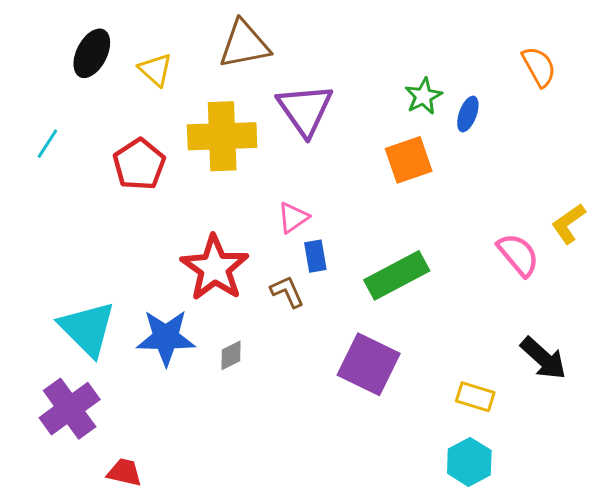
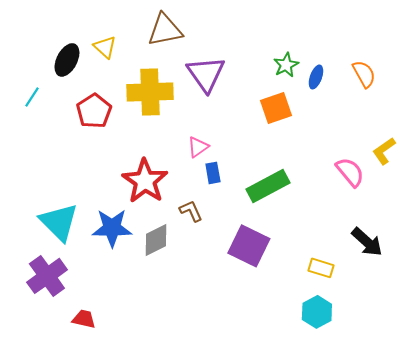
black ellipse: (92, 53) -> (67, 60), moved
orange semicircle: (539, 67) -> (364, 74), moved
brown L-shape: (287, 292) -> (191, 211), moved
gray diamond: (231, 355) -> (156, 240), size x1.6

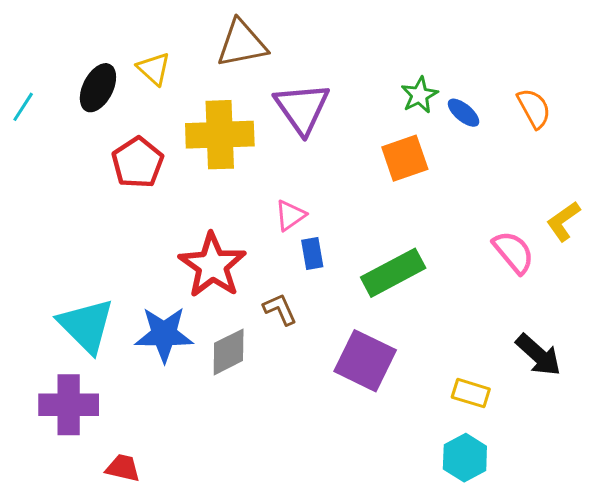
blue ellipse: (316, 77) -> (463, 113), turned -70
cyan line: (32, 97) -> (23, 107), moved
purple cross: (47, 276) -> (69, 405), turned 36

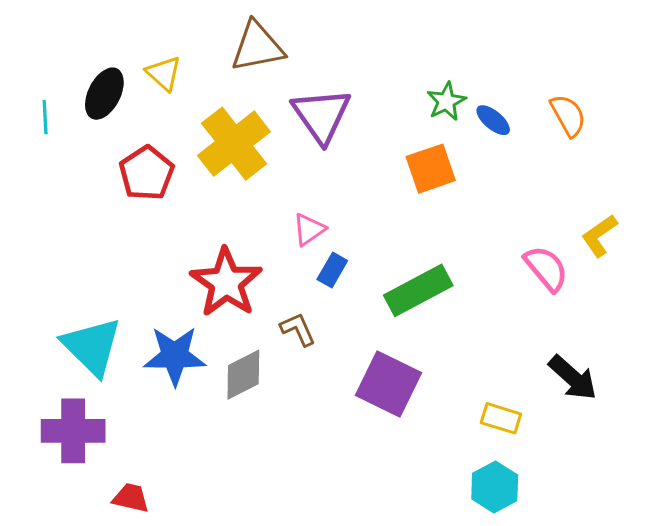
cyan line: (23, 107) -> (45, 117), moved, turned -36
yellow cross: (220, 135) -> (234, 144), turned -36
blue rectangle: (312, 254) -> (332, 270), turned 40

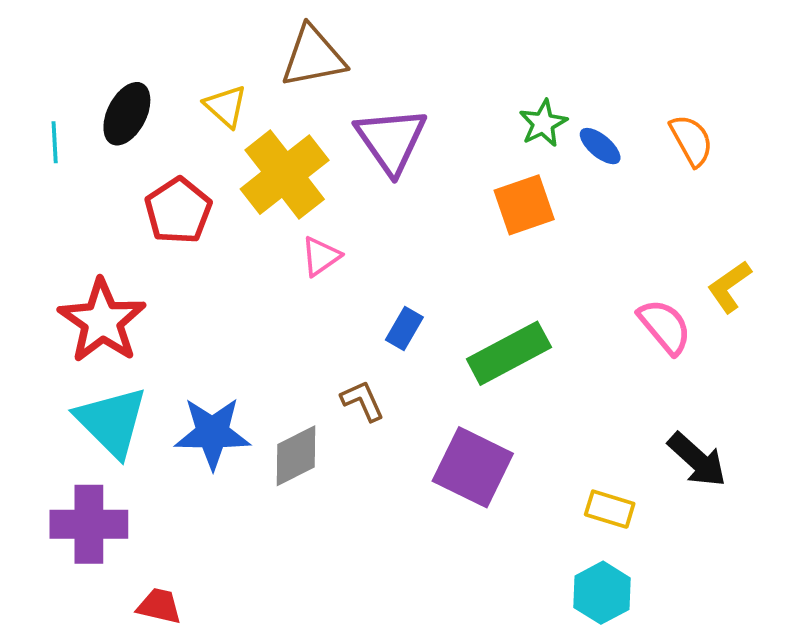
yellow triangle: (164, 73) -> (226, 106), moved
pink triangle: (309, 229) -> (321, 256), moved
red star: (226, 282) -> (102, 321), moved

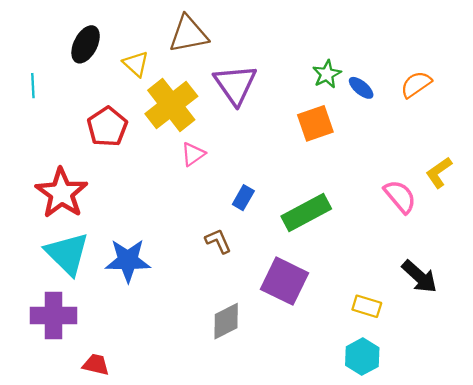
black ellipse: (127, 114) -> (86, 44), moved
orange semicircle: (691, 140) -> (416, 84), turned -96
gray diamond: (296, 456) -> (226, 321), moved

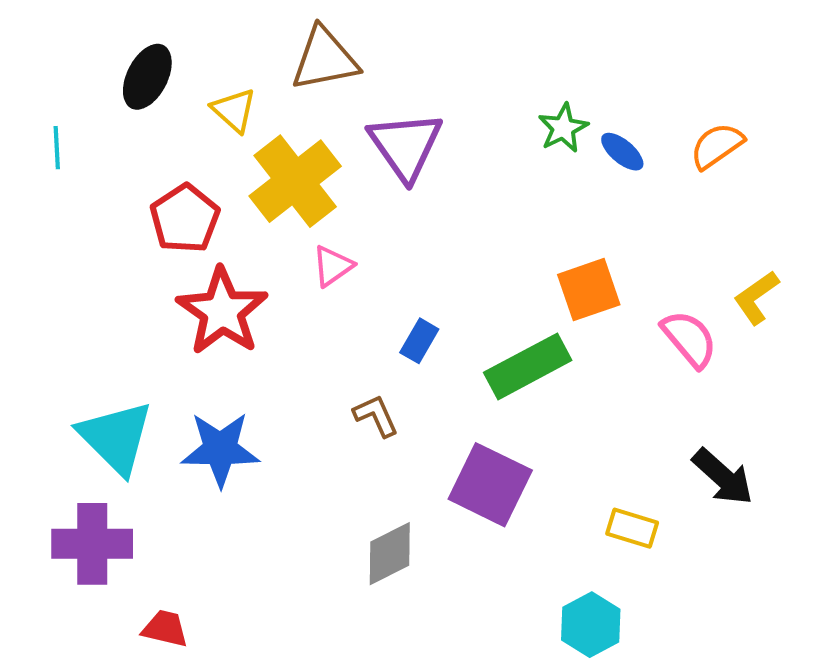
orange square: (315, 123) -> (589, 290), moved
red star: (62, 193) -> (222, 311), moved
cyan hexagon: (362, 357) -> (591, 625), moved

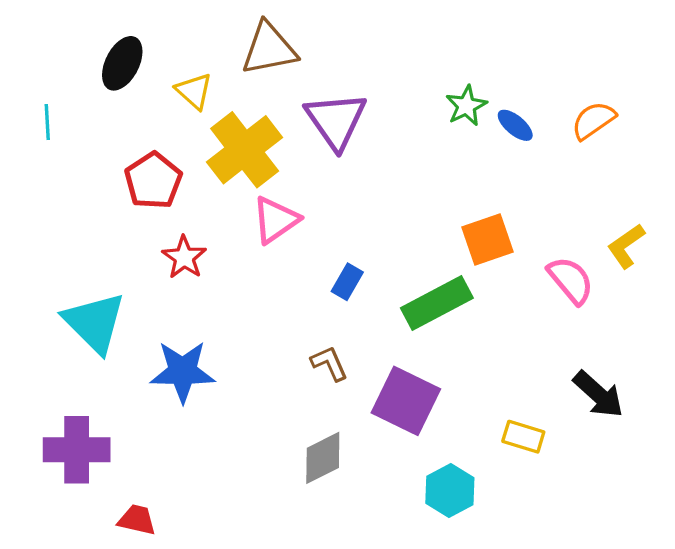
pink triangle: (333, 266) -> (276, 220), size x1.4
red star: (222, 311) -> (184, 257), size x0.6
brown L-shape: (376, 416) -> (329, 363), moved
cyan triangle: (116, 437) -> (95, 323), moved
cyan hexagon: (591, 625) -> (450, 490), moved

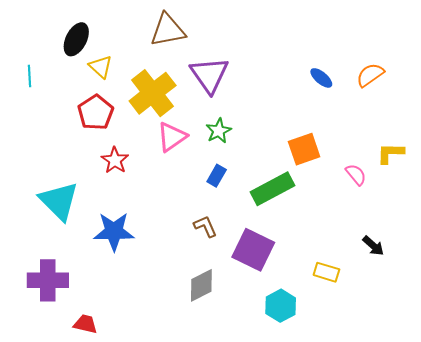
yellow triangle: (194, 91) -> (101, 67), moved
green star: (466, 106) -> (219, 131), moved
yellow L-shape: (626, 246) -> (390, 153), turned 36
pink semicircle: (571, 280) -> (356, 175), size x0.7
black arrow: (598, 394) -> (373, 246), size x0.7

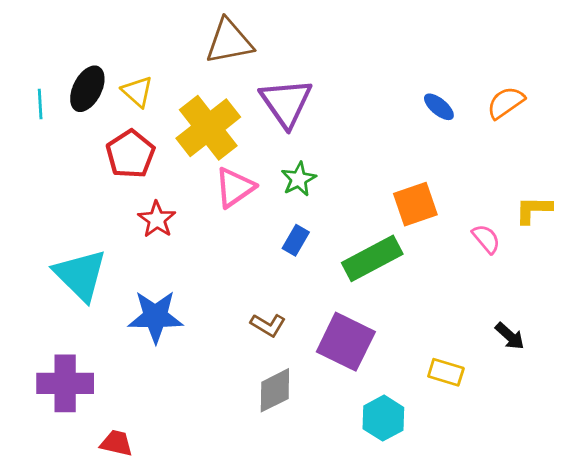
black ellipse: (76, 39) -> (87, 89), moved
brown L-shape: (205, 226) -> (268, 325), moved, turned 145

